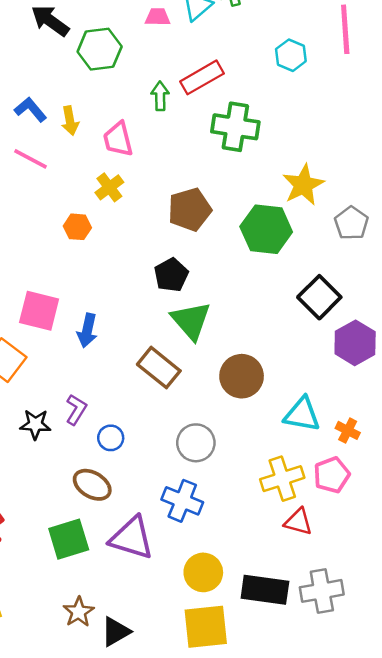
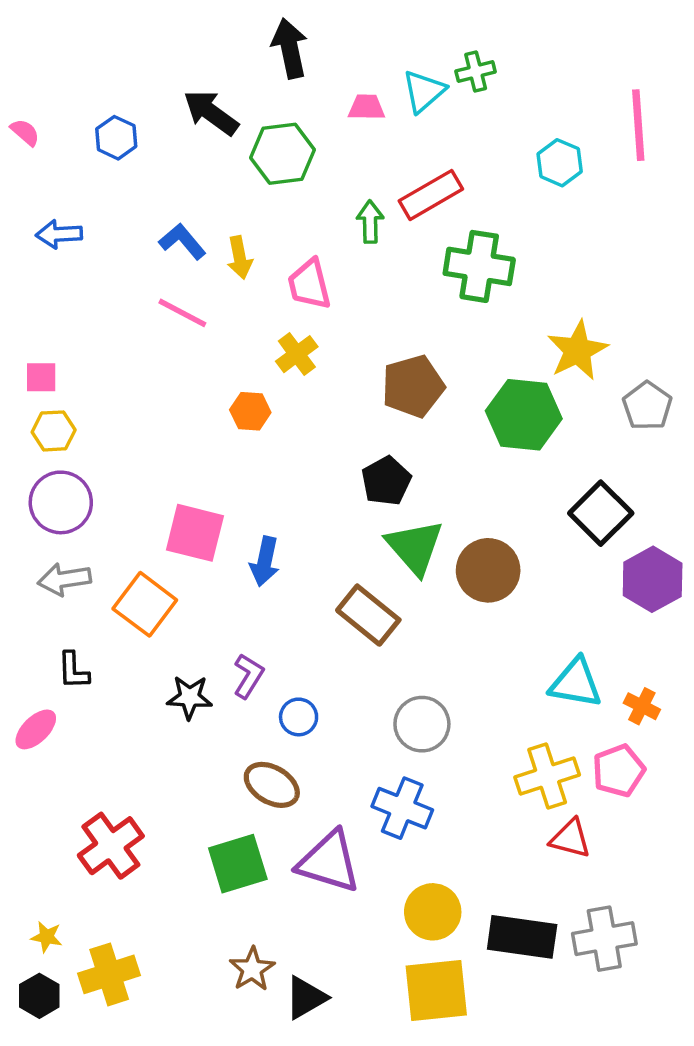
brown circle: (242, 376) -> (488, 570), moved

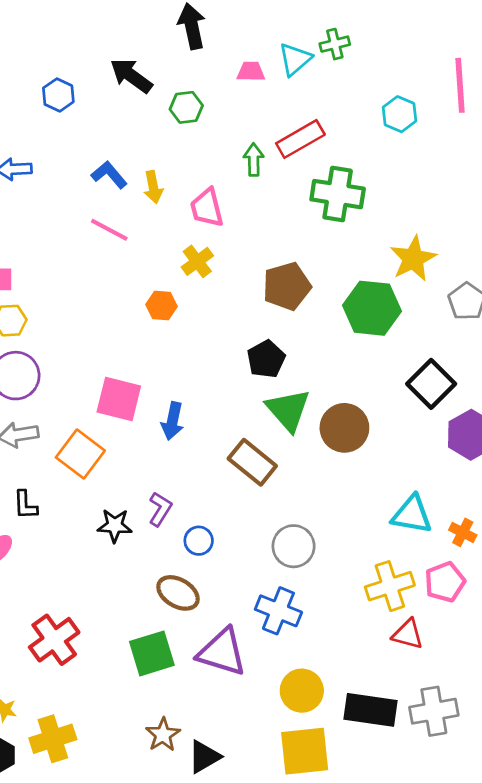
green hexagon: (282, 154) -> (186, 107), size x0.7

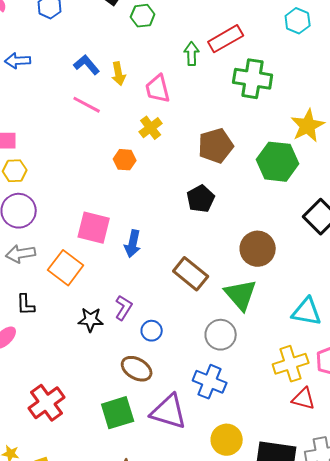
green triangle: (288, 410) -> (241, 295), moved

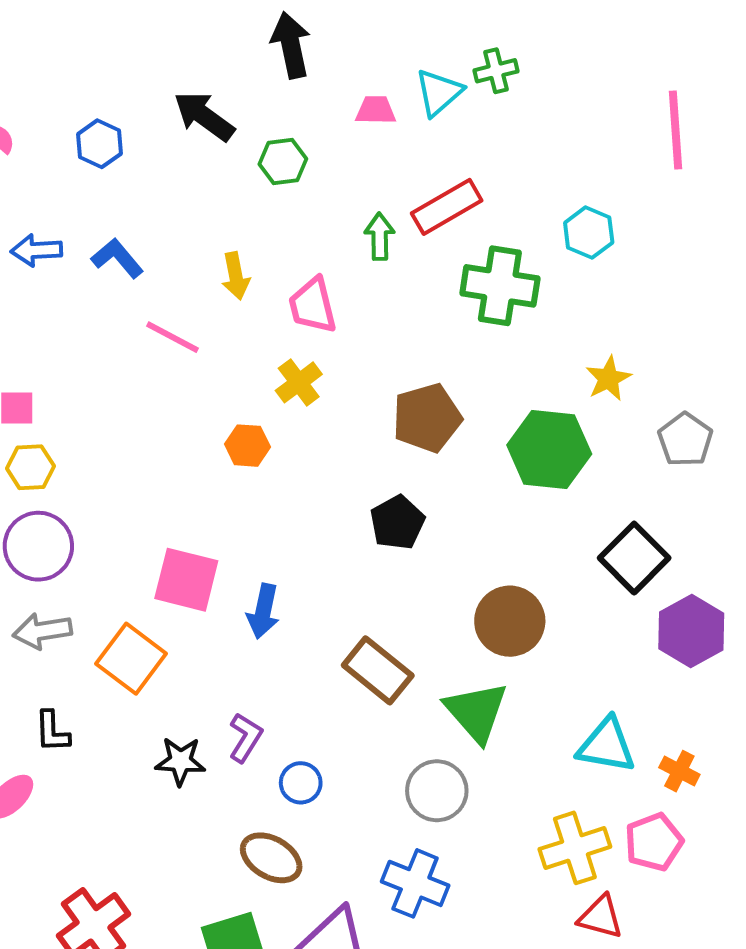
cyan hexagon: (298, 21) -> (589, 233), moved
blue L-shape: (87, 65) -> (117, 258), moved
yellow star: (308, 126) -> (608, 378), size x0.7

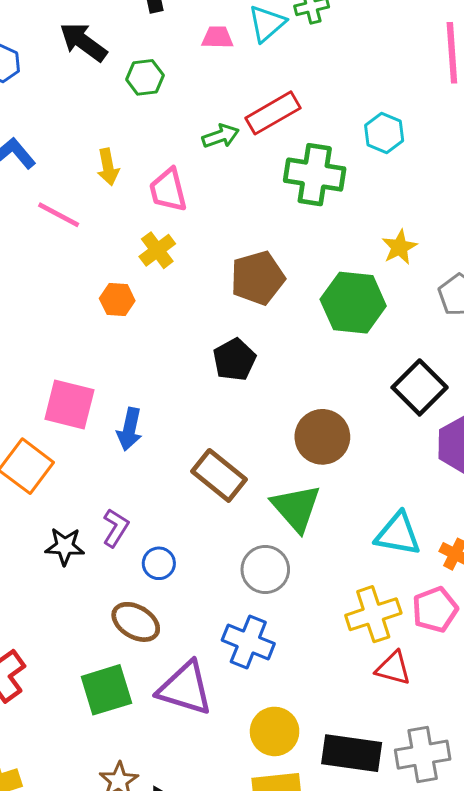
green arrow: (380, 236) -> (221, 136), turned 72

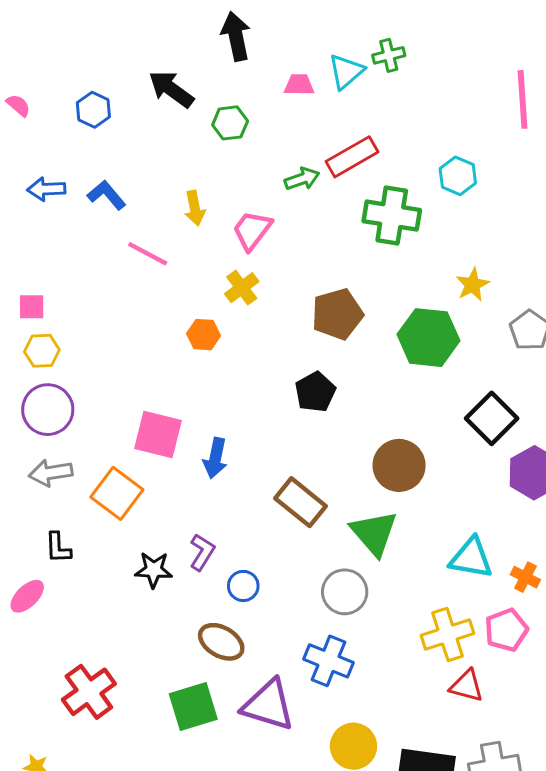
pink trapezoid: (168, 190) -> (252, 230), turned 51

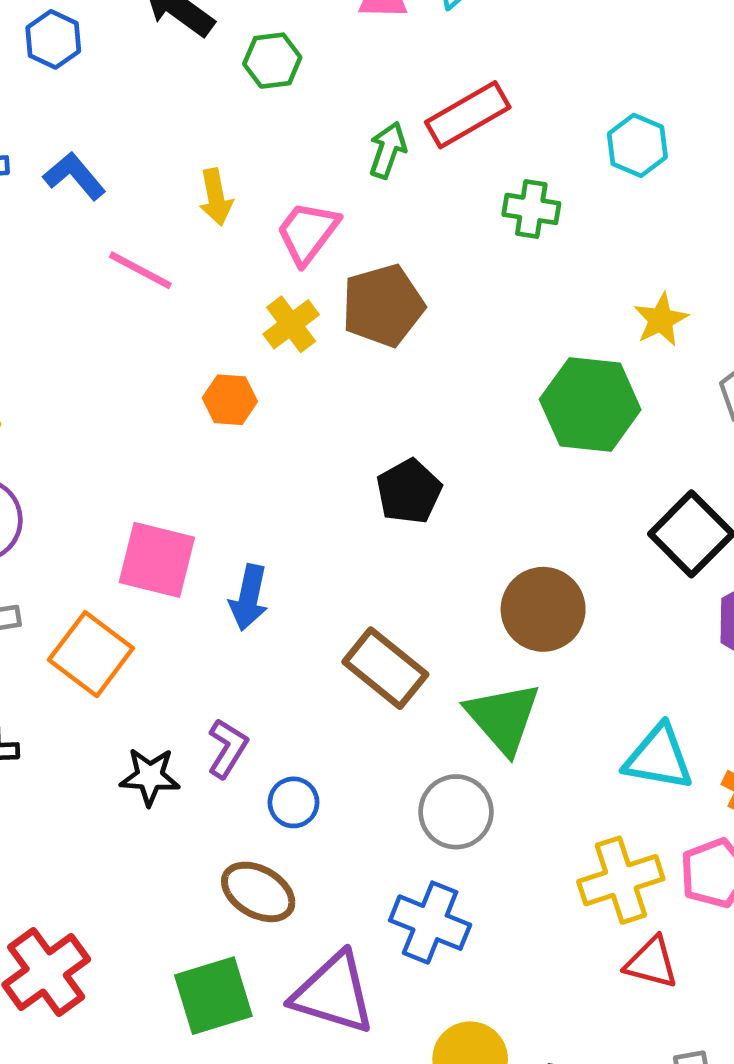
green arrow: (302, 179) -> (388, 150), turned -52
green cross: (392, 216) -> (531, 209), size x0.6
brown pentagon: (337, 314) -> (383, 306), moved

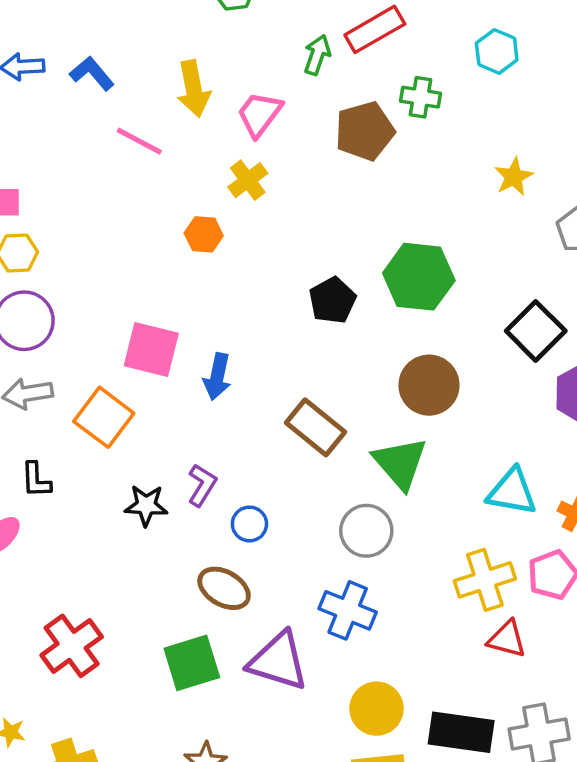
yellow arrow: (216, 197) -> (194, 89), size x1.4
brown pentagon: (383, 306) -> (365, 131), moved
green hexagon: (590, 404) -> (419, 277), moved

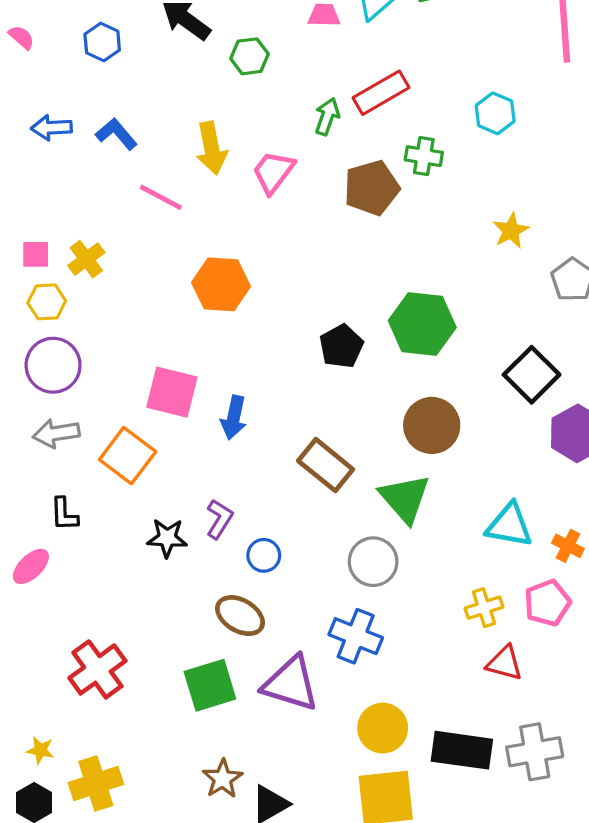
yellow cross: (248, 180) -> (86, 259), moved
orange hexagon: (204, 234) -> (221, 284), size x1.6
yellow cross: (485, 580) -> (484, 608), size x0.7

